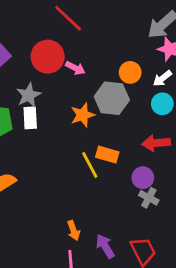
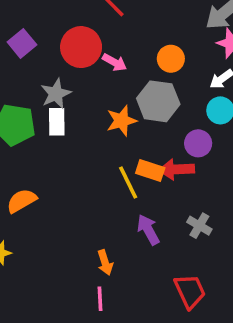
orange circle: (130, 72) -> (171, 59), moved
red arrow: (156, 143) -> (177, 169), moved
purple circle: (143, 178) -> (198, 143), moved
purple arrow: (105, 246) -> (148, 230), moved

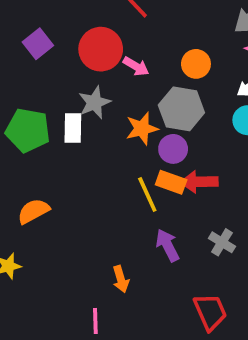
gray star: (56, 94) -> (94, 103), moved
purple circle: (198, 143) -> (173, 149), moved
pink line: (100, 299) -> (95, 321), moved

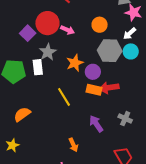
purple square: (38, 44) -> (28, 33), moved
gray hexagon: (181, 109) -> (110, 51), moved
yellow line: (147, 194) -> (64, 97), moved

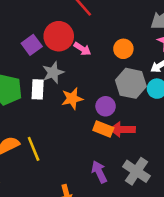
orange star: (75, 63) -> (72, 99), moved
yellow line: (64, 97) -> (34, 149), moved
gray cross: (125, 119) -> (136, 171), size x1.5

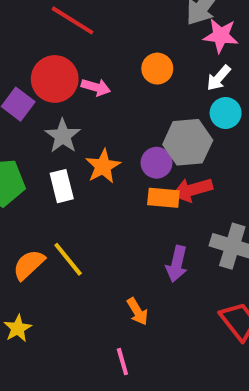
gray hexagon: (131, 83) -> (188, 142), moved
white rectangle: (38, 89) -> (62, 186), moved
purple arrow: (99, 172) -> (177, 264), turned -125

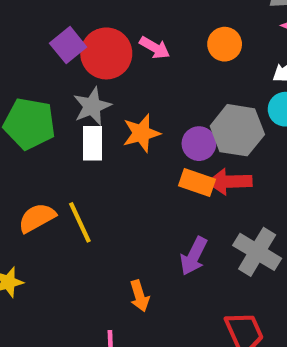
red circle: (55, 79) -> (106, 53), moved
gray star: (63, 136) -> (92, 106), moved

